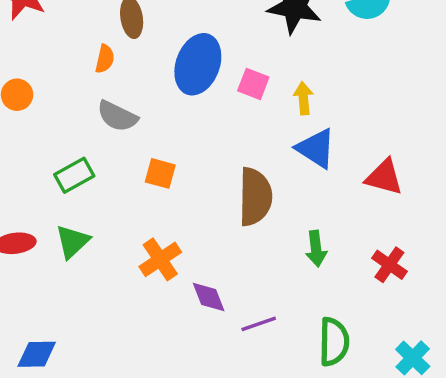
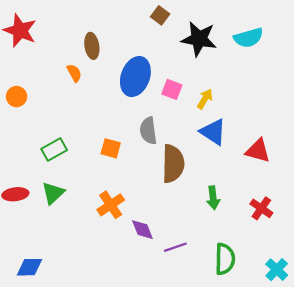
orange semicircle: (105, 59) -> (74, 73), turned -42
yellow arrow: (303, 98) -> (205, 99), turned 36
gray semicircle: (117, 116) -> (148, 131), moved, turned 56

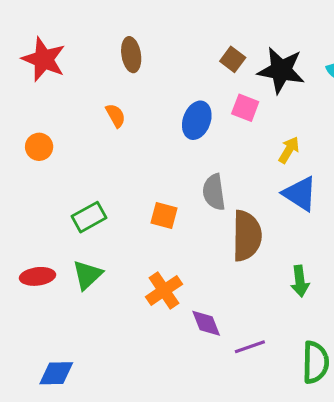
brown square: (160, 15) -> (233, 59), moved
brown ellipse: (92, 46) -> (131, 55), moved
blue ellipse: (135, 77) -> (197, 120), size x0.7
pink square: (172, 89) -> (245, 108), moved

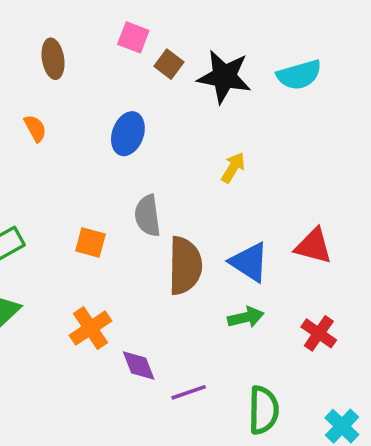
pink square: (245, 108) -> (133, 37), moved
blue triangle: (300, 194) -> (249, 262), moved
green arrow: (300, 281) -> (246, 317), turned -96

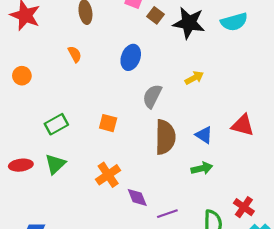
yellow arrow: (233, 168) -> (194, 78), turned 30
gray semicircle: (148, 216) -> (152, 96), moved, turned 35
blue triangle: (249, 262) -> (204, 135), size x0.7
red cross: (319, 333) -> (244, 207), moved

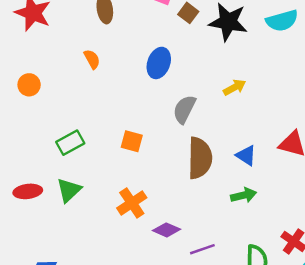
purple diamond: (137, 197) -> (166, 230), turned -45

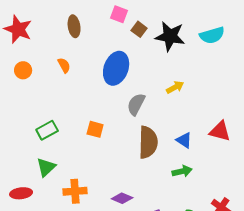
blue ellipse: (159, 63) -> (116, 68), size x1.4
orange circle: (29, 85) -> (23, 70), moved
red ellipse: (28, 191) -> (21, 193), moved
orange cross: (132, 203) -> (75, 191), moved, turned 30

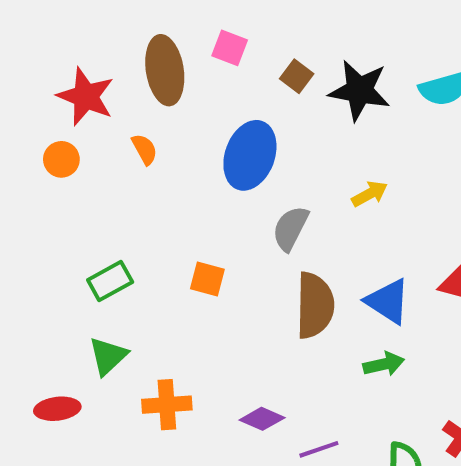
pink square: (119, 14) -> (230, 48), moved
brown ellipse: (74, 26) -> (165, 70), size x1.5
red star: (18, 29) -> (86, 97), moved
blue triangle: (184, 140) -> (388, 301), size x1.4

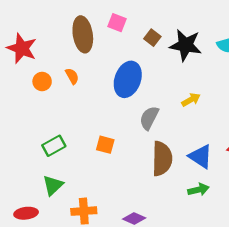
red star: (86, 97) -> (22, 48), moved
orange circle: (61, 159) -> (42, 82), moved

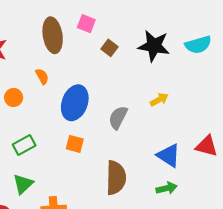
brown square: (152, 38) -> (110, 48), moved
blue ellipse: (128, 79) -> (75, 103), moved
orange circle: (42, 82) -> (14, 97), moved
brown semicircle: (162, 159) -> (116, 178), moved

